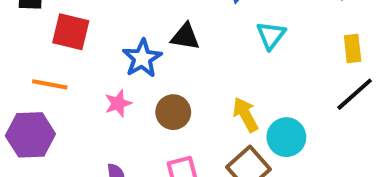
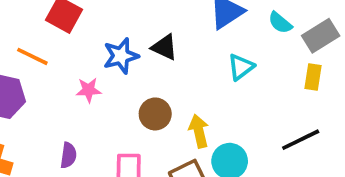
yellow rectangle: (353, 49) -> (313, 77), moved
brown circle: (173, 112) -> (155, 114), moved

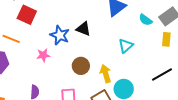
cyan semicircle: (280, 23) -> (146, 20), moved
blue star: (121, 56) -> (60, 35), turned -30
cyan triangle: (241, 67) -> (126, 46), moved

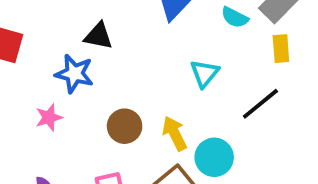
black triangle: (83, 29) -> (98, 36), moved
black line: (162, 74) -> (260, 104), moved

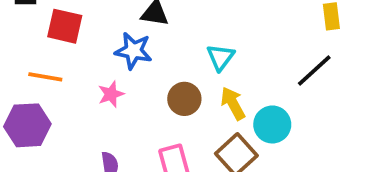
cyan triangle: (204, 73) -> (220, 57), moved

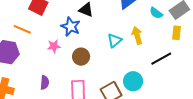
brown circle: (184, 99) -> (81, 57), moved
yellow arrow: (233, 103) -> (137, 35), moved

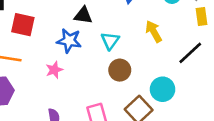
cyan triangle: (115, 40) -> (110, 41), moved
brown circle: (81, 57) -> (120, 70), moved

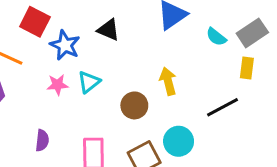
yellow arrow: (154, 32) -> (168, 81), moved
blue star: (69, 41) -> (65, 45), moved
cyan triangle: (110, 41) -> (89, 82), moved

